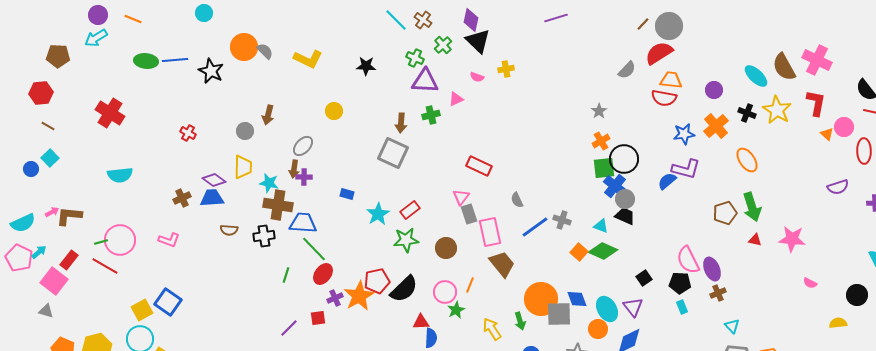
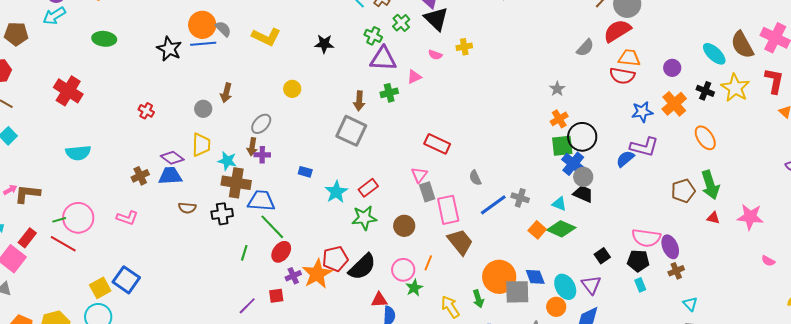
blue line: (175, 60) -> (203, 44), moved
pink semicircle: (688, 260) -> (646, 238), turned -56

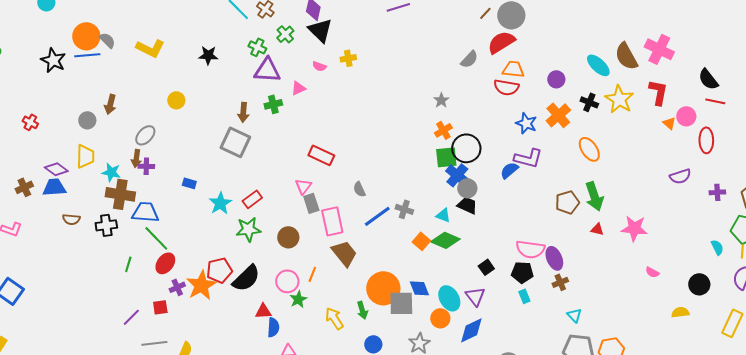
blue star: (642, 112) -> (526, 123), turned 30

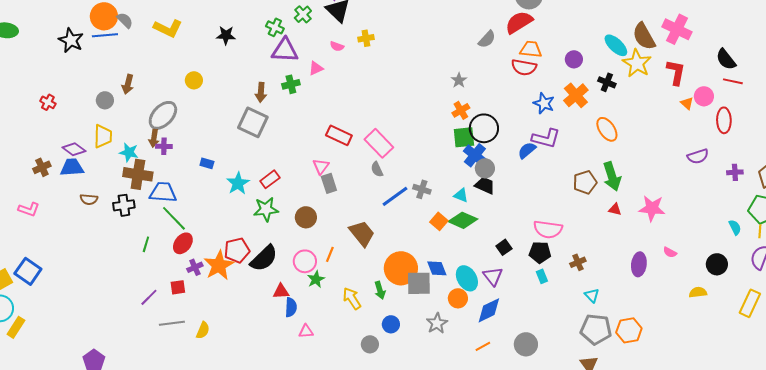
yellow star: (619, 99) -> (637, 63), moved
gray ellipse: (145, 135) -> (163, 115), size x1.4
pink rectangle: (332, 221) -> (379, 143), moved, turned -32
purple ellipse: (554, 258) -> (639, 264), moved, turned 30

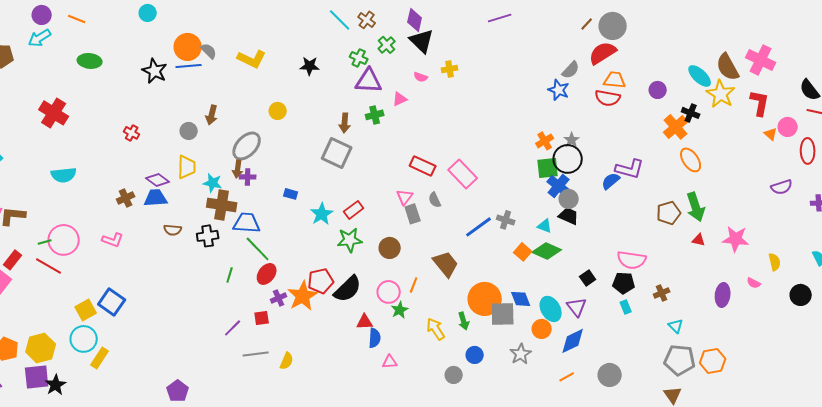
gray star: (459, 80) -> (572, 140), moved
orange cross: (576, 95) -> (676, 127), moved
blue star: (544, 103) -> (559, 90), moved
gray semicircle: (377, 169) -> (435, 200), moved
yellow semicircle: (698, 292) -> (775, 262), moved, turned 84

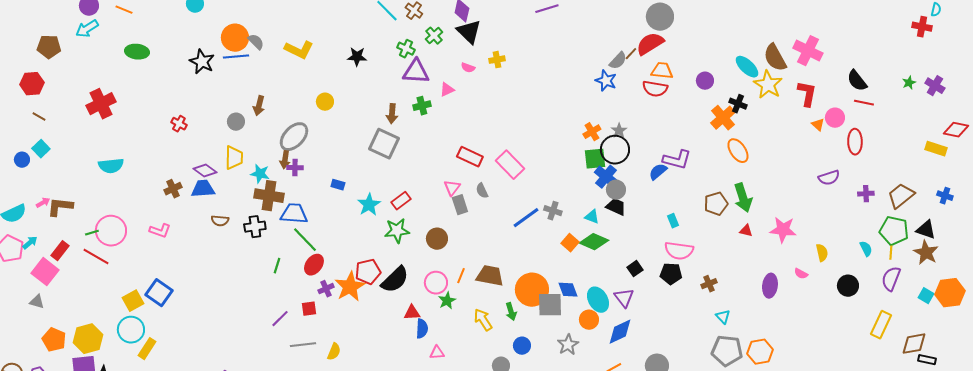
brown line: (587, 24) -> (631, 54), moved
red cross: (54, 113) -> (101, 104), turned 32
brown trapezoid: (446, 264) -> (490, 276), moved, turned -40
cyan rectangle: (626, 307) -> (673, 221), moved

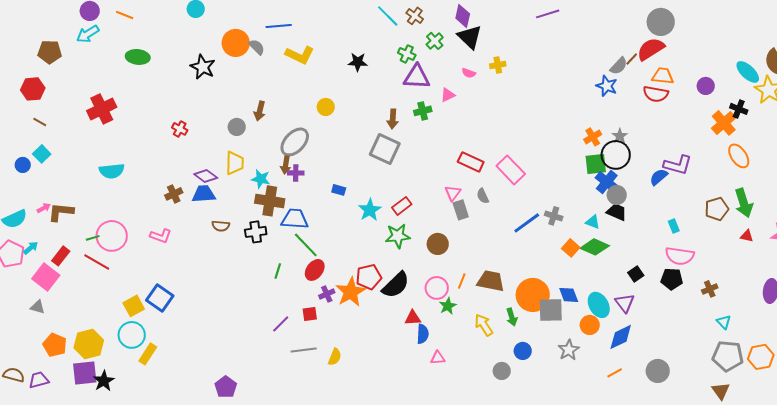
blue line: (236, 57) -> (279, 26), moved

